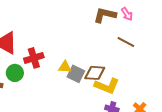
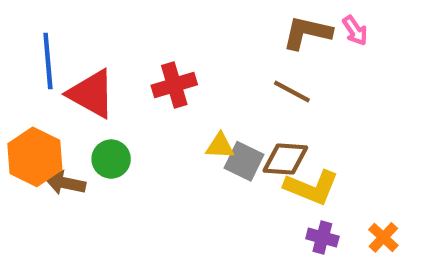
brown line: (126, 42) -> (292, 92), moved
red cross: (34, 58) -> (174, 85), moved

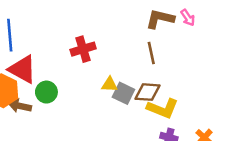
brown line: (292, 92) -> (151, 53), turned 50
red triangle: (91, 94) -> (22, 69), moved

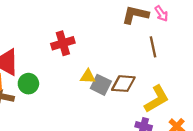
brown line: (151, 53) -> (153, 47), moved
yellow L-shape: (163, 108) -> (157, 99), moved, turned -52

